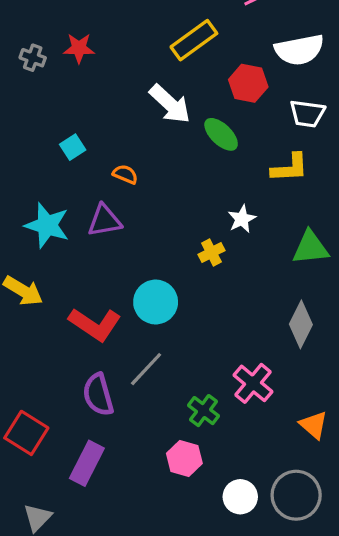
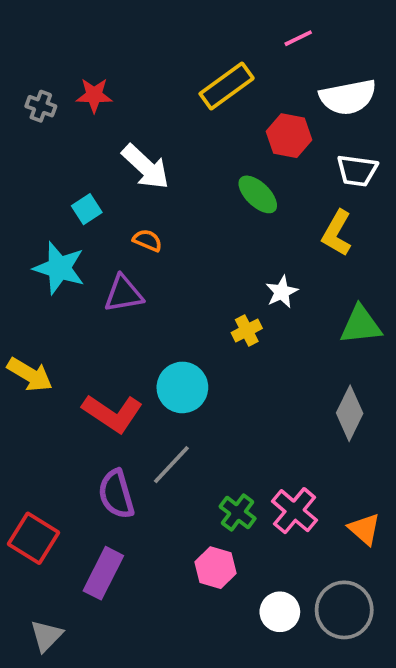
white arrow: (170, 104) -> (146, 167), moved
yellow L-shape: (290, 168) -> (337, 233), turned 123
cyan star: (47, 225) -> (59, 268), moved
pink cross: (253, 383) -> (295, 511), moved

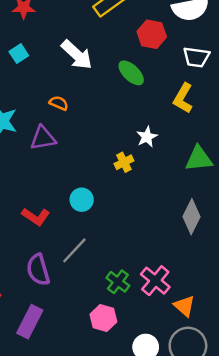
white arrow: (146, 167) -> (77, 55), moved
cyan square: (87, 209) -> (19, 54), moved
cyan circle: (182, 387) -> (82, 200), size x0.7
red L-shape: (113, 413) -> (36, 217), size x0.7
orange triangle: (364, 529) -> (184, 306), moved

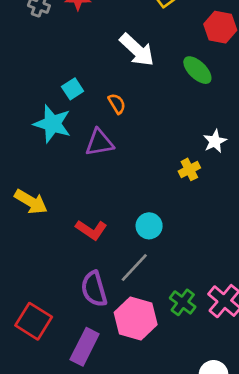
cyan square: (19, 54) -> (73, 89), moved
orange semicircle: (59, 103) -> (117, 104), turned 36
cyan circle: (82, 200) -> (149, 226), moved
pink hexagon: (103, 318) -> (136, 319), moved, size x1.4

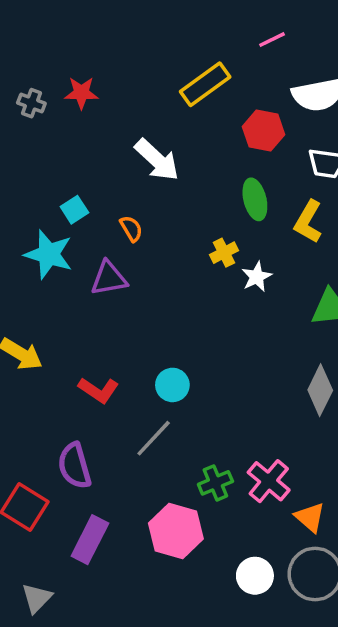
green ellipse: (197, 70) -> (255, 199), moved, turned 32
yellow cross: (189, 169) -> (224, 253), moved
purple semicircle: (94, 289) -> (74, 466), moved
green cross: (183, 302) -> (215, 483), turned 30
pink hexagon: (136, 319) -> (176, 531), moved

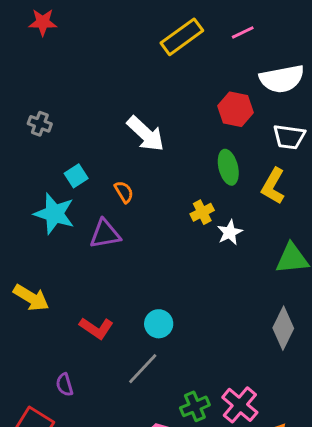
yellow rectangle: (205, 84) -> (182, 37), moved
red star: (81, 93) -> (43, 22), moved
gray cross: (31, 103) -> (40, 124), moved
purple semicircle: (74, 466) -> (64, 385), moved, size x0.6

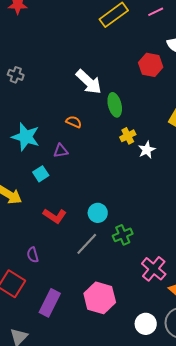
green ellipse: (228, 167) -> (115, 105), moved
cyan square: (76, 176) -> (41, 174), moved
orange semicircle: (124, 192) -> (74, 122), turned -35
purple triangle: (105, 234) -> (61, 151), size x0.7
green cross: (195, 406) -> (123, 235), moved

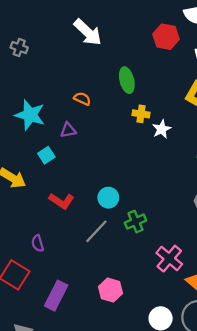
white arrow: (89, 82) -> (88, 32), moved
yellow cross: (128, 136) -> (141, 114), turned 35
pink hexagon: (100, 298) -> (111, 290), size x0.7

